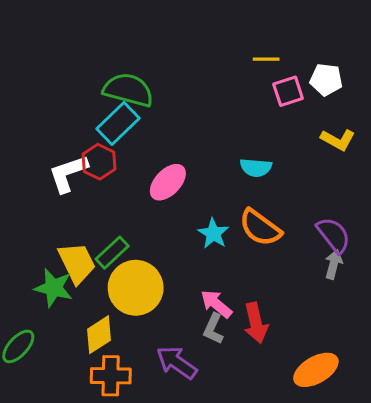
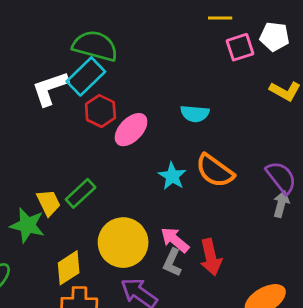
red hexagon: (99, 162) -> (100, 111), moved
cyan semicircle: (256, 168) -> (195, 114), moved
white L-shape: (68, 173) -> (50, 88), moved
yellow trapezoid: (77, 263) -> (49, 203), size x0.7
yellow circle: (136, 288) -> (123, 243), moved

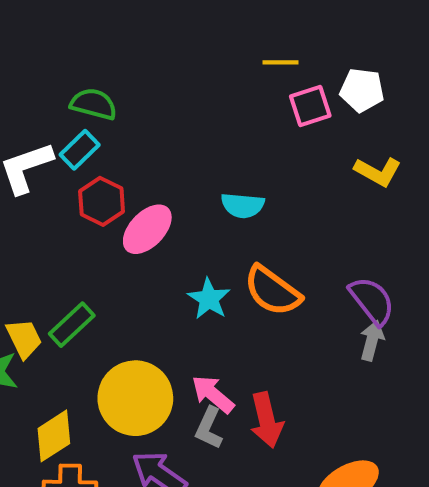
green semicircle: (95, 46) -> (94, 104), size x0.7
cyan rectangle: (86, 76) -> (80, 150), size x0.7

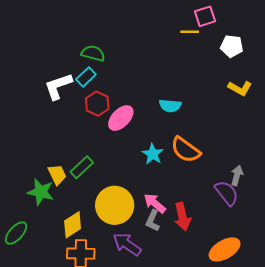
pink square: (310, 106) -> (205, 16), moved
purple semicircle: (372, 301) -> (227, 193), moved

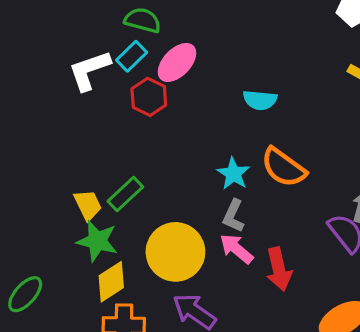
pink ellipse: (121, 118) -> (177, 62), moved
green star: (41, 192) -> (97, 241), moved
gray L-shape: (153, 221) -> (233, 216), moved

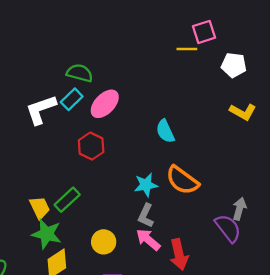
red hexagon: (149, 97) -> (91, 146), moved
cyan semicircle: (260, 100) -> (165, 131), turned 60
cyan star: (233, 174) -> (146, 185), turned 30
yellow circle: (175, 252) -> (104, 242), size x0.6

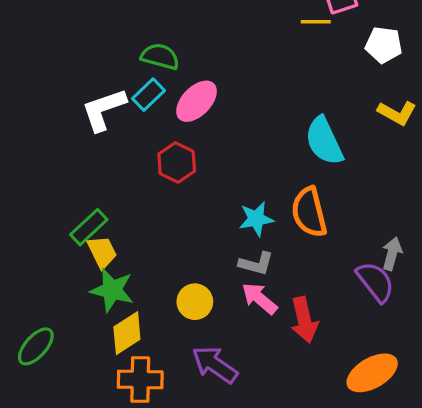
cyan semicircle: (165, 131) -> (324, 141), moved, size x1.4
orange semicircle: (182, 180) -> (309, 212), turned 40
green rectangle: (67, 200) -> (89, 227), moved
gray L-shape: (146, 216) -> (256, 264), turned -100

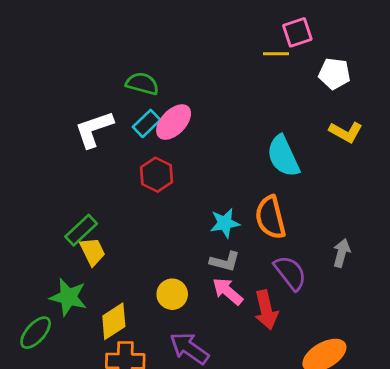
cyan rectangle: (148, 95) -> (147, 123), moved
purple semicircle: (375, 282) -> (290, 273), moved
green star: (112, 290) -> (68, 297), moved

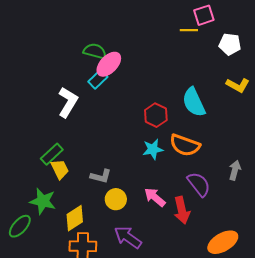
pink ellipse: (174, 122) -> (109, 64), moved
white L-shape: (94, 129) -> (68, 102), moved, turned 140
red hexagon: (157, 175) -> (156, 115), moved
orange semicircle: (270, 217) -> (185, 145), turned -56
gray L-shape: (225, 261) -> (101, 176), moved

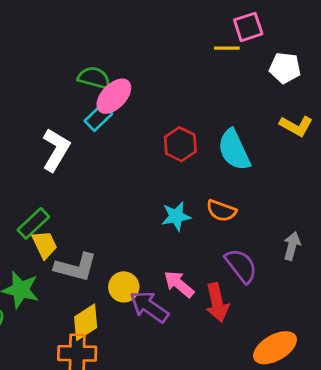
red hexagon: (156, 115) -> (180, 144), moved
orange semicircle: (185, 145) -> (221, 211), size x0.7
gray L-shape: (101, 176) -> (76, 267), moved, size x1.4
yellow diamond: (75, 218) -> (86, 322), moved
purple arrow: (128, 237) -> (149, 307), moved

